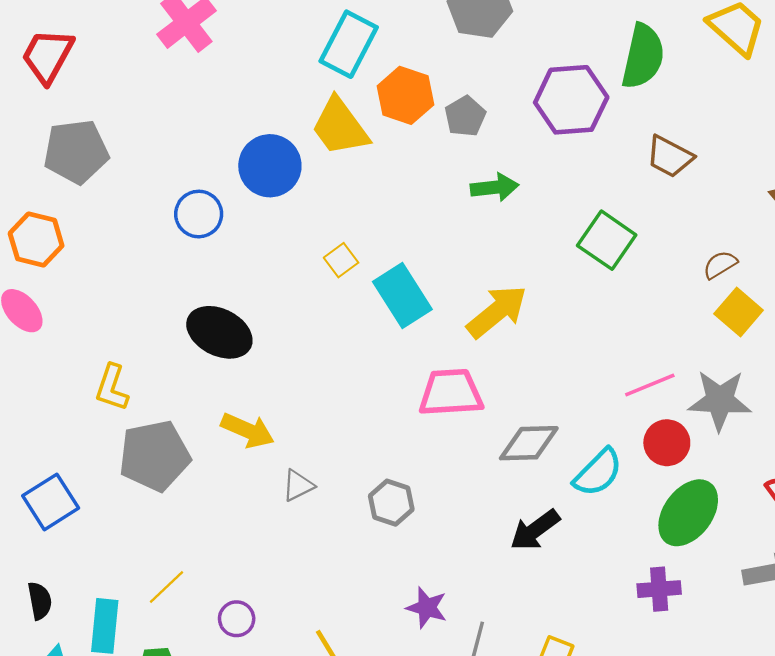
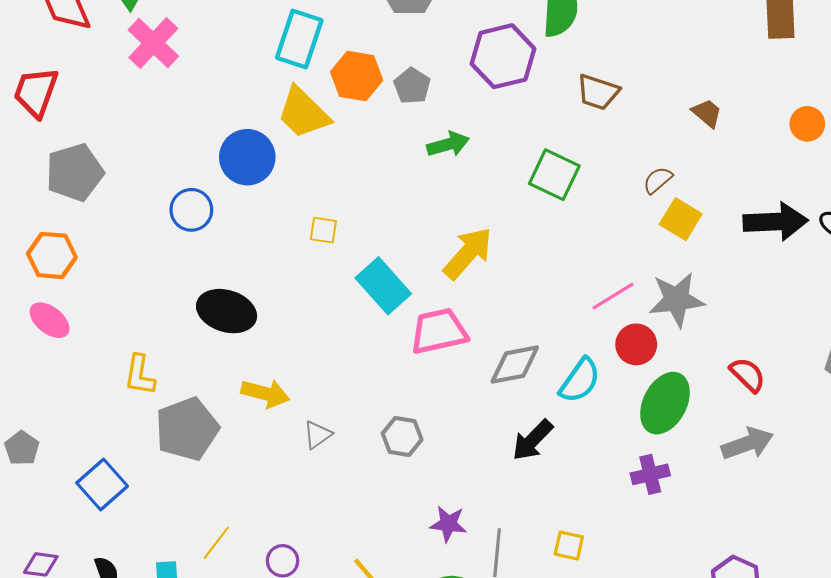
yellow square: (341, 260) -> (323, 230), turned -36
cyan rectangle: (402, 295) -> (383, 286), moved

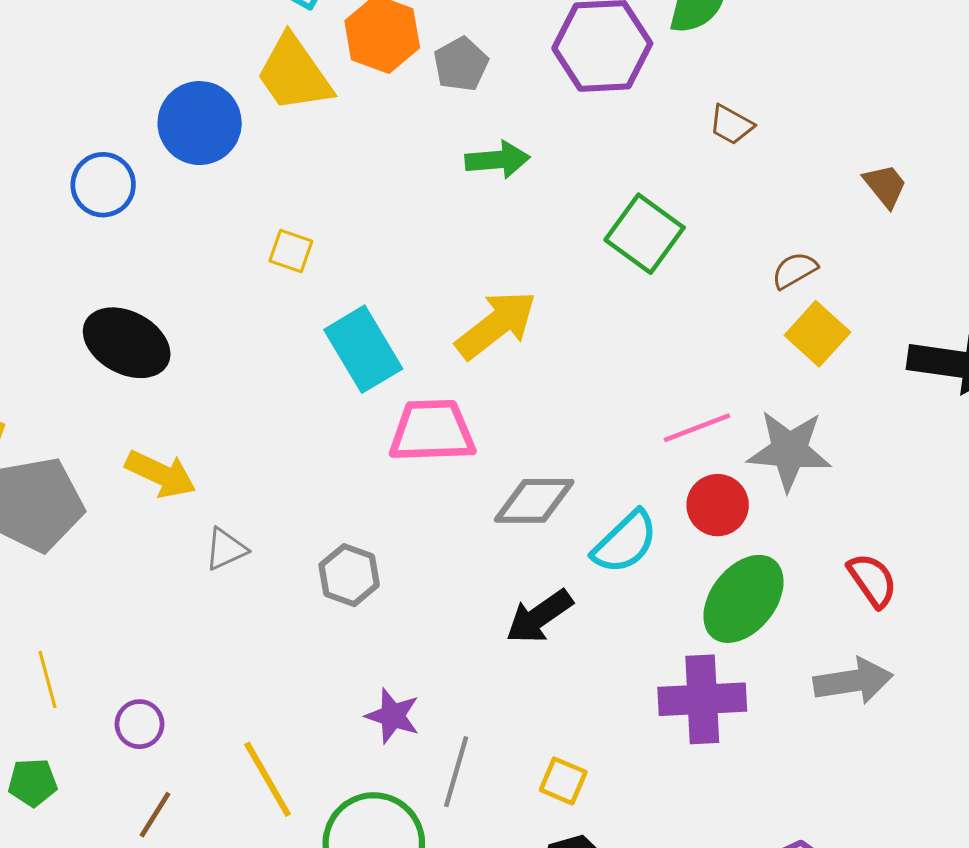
brown trapezoid: (598, 92) -> (731, 125), size x0.7
purple cross: (650, 474) -> (702, 699), size x1.5
yellow line: (216, 543) -> (48, 679), turned -63

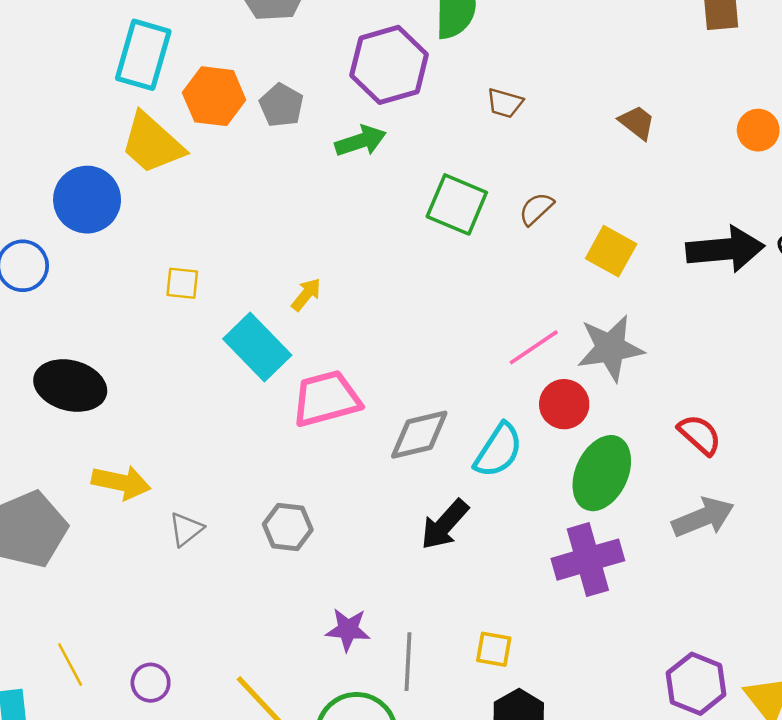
green arrow: (497, 160) -> (361, 141), moved
brown semicircle: (795, 270) -> (536, 209), moved
yellow arrow: (496, 325) -> (306, 294), moved, size x0.5

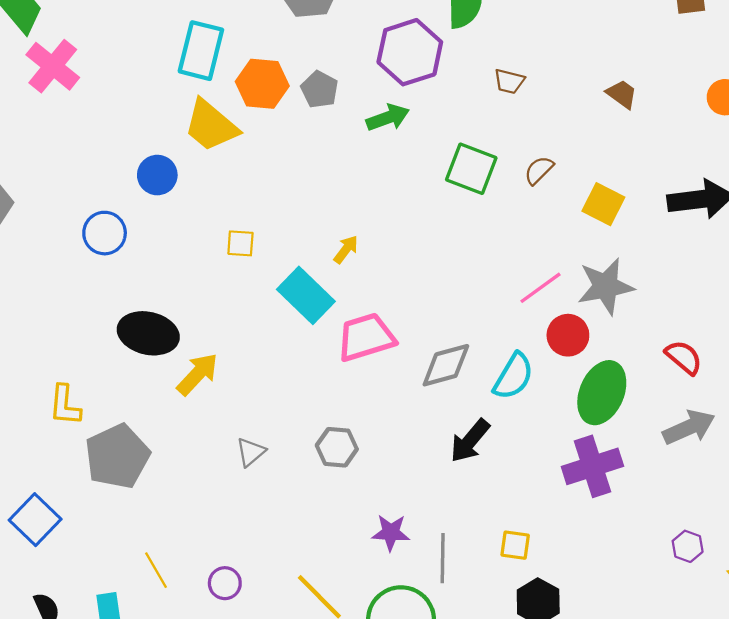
blue circle: (87, 200) -> (157, 175), size x0.7
yellow arrow: (121, 482) -> (197, 374), moved, turned -57
purple hexagon: (696, 684) -> (688, 546), moved, size x0.6

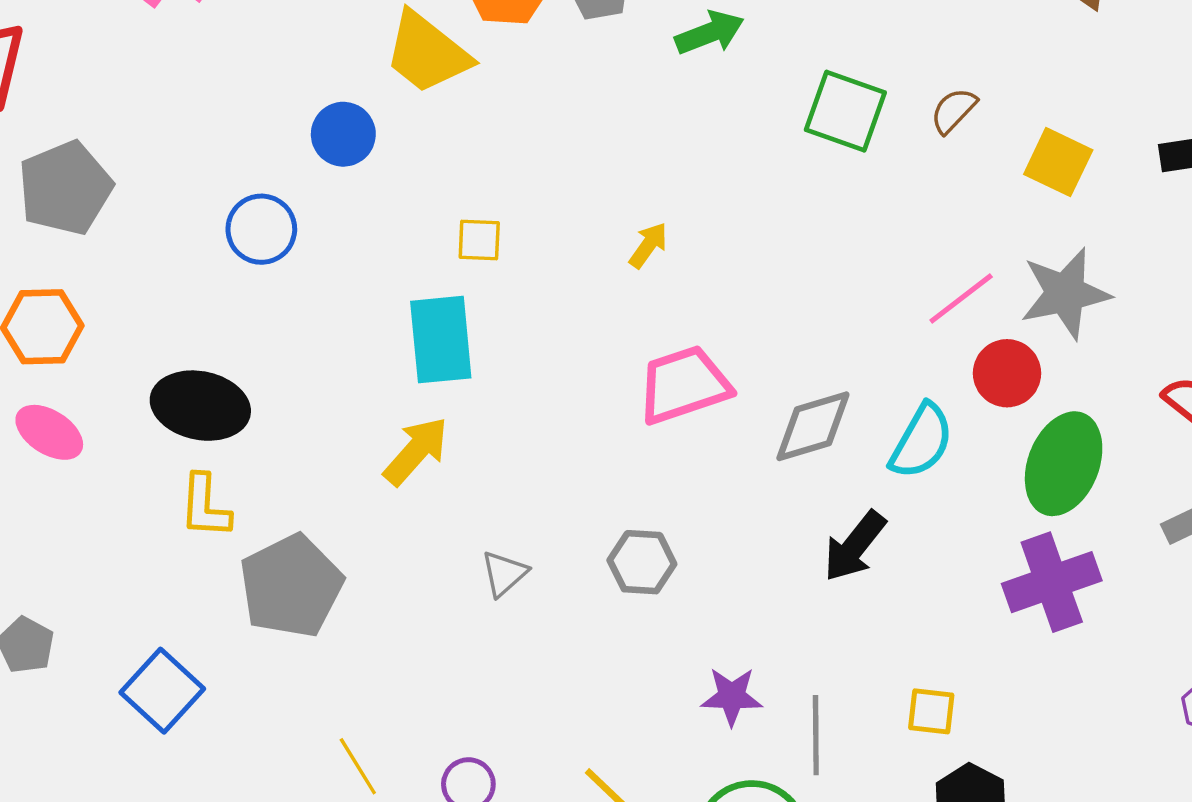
cyan rectangle: (306, 295) -> (441, 340), moved, turned 42
black ellipse: (148, 333) -> (200, 406), moved

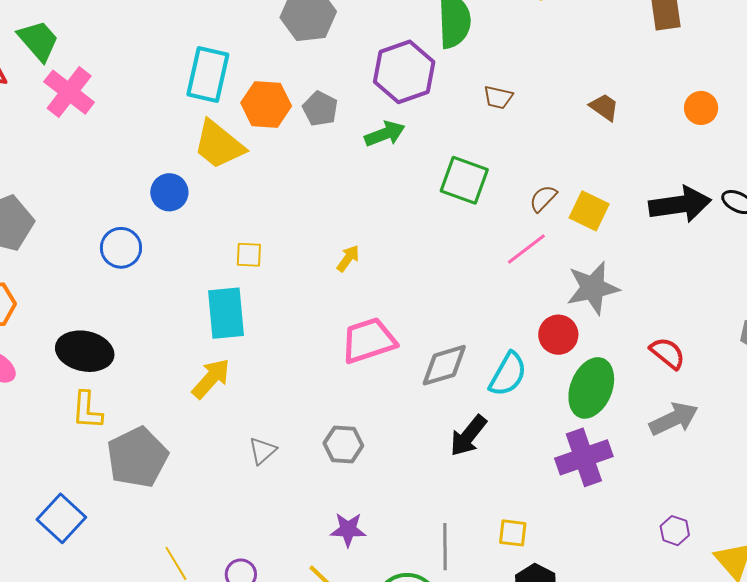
brown semicircle: (954, 111) -> (543, 198), moved
pink line: (961, 299) -> (526, 249), moved
purple star: (732, 696) -> (348, 530), moved

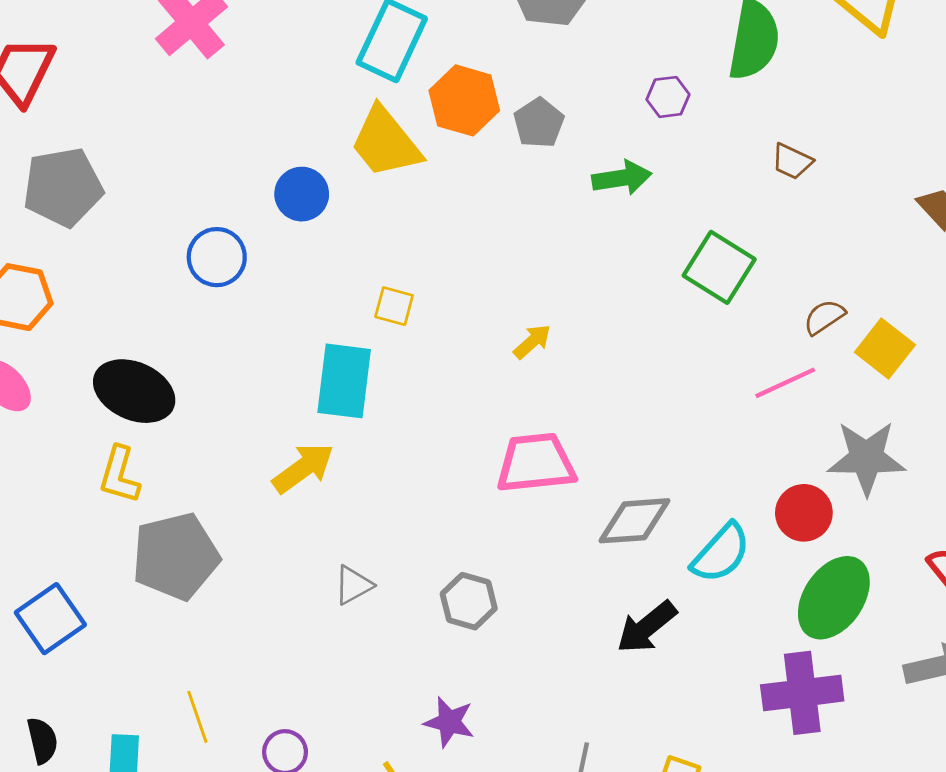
purple hexagon: (404, 72) -> (668, 97), size x0.5

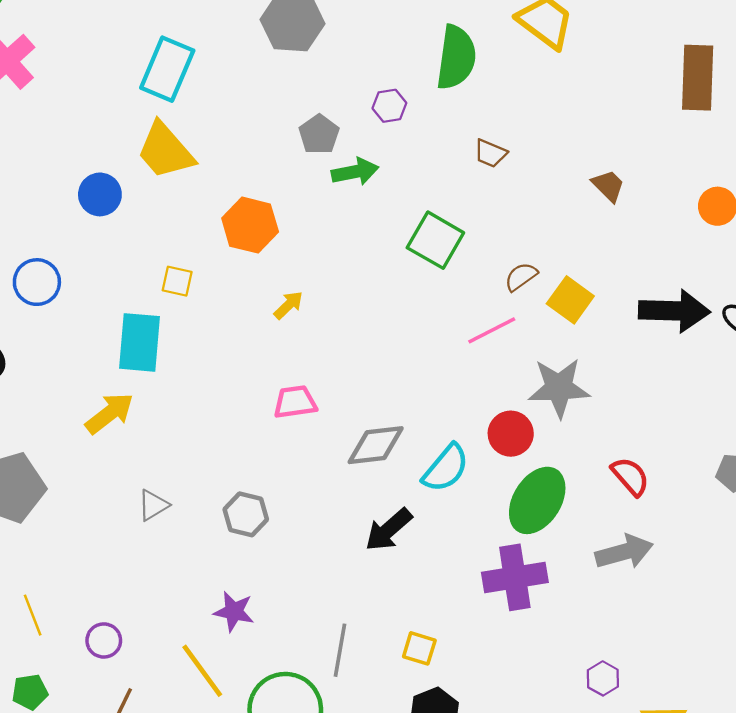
orange hexagon: (464, 100) -> (250, 225), moved
gray pentagon: (539, 123) -> (319, 134), moved
blue circle: (217, 257) -> (37, 282), moved
pink trapezoid: (536, 463) -> (295, 402), size x0.7

